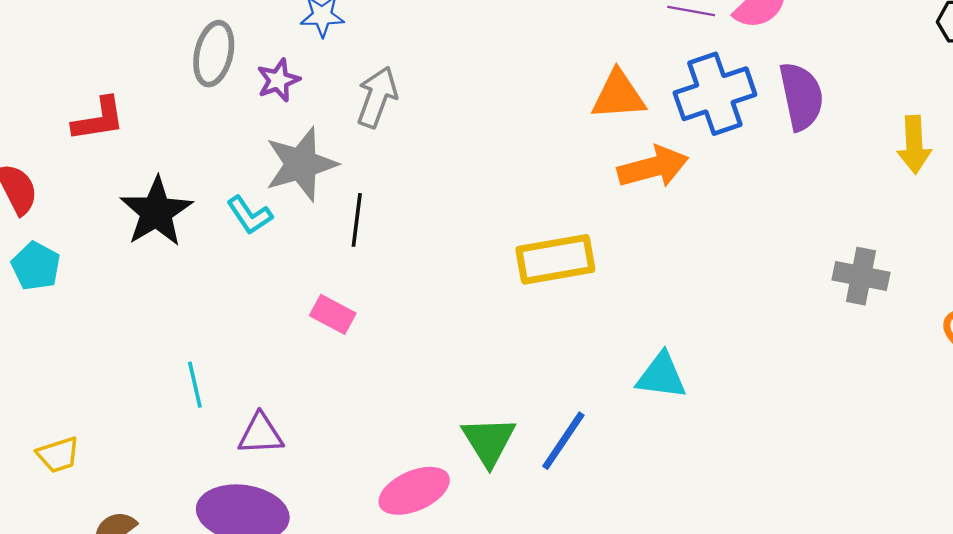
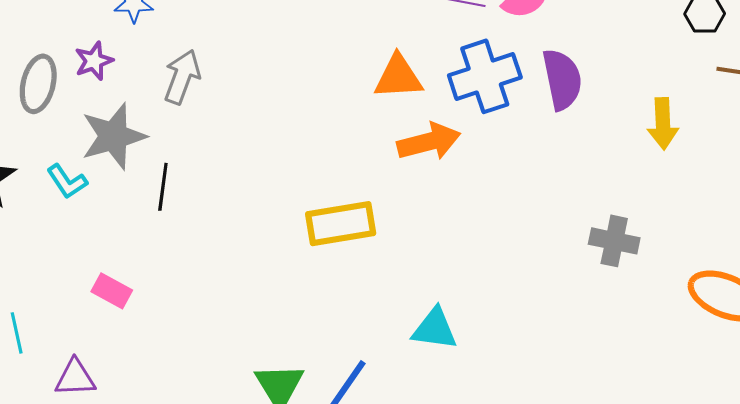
gray ellipse: (214, 54) -> (38, 84), moved
pink rectangle: (333, 314) -> (112, 291), moved

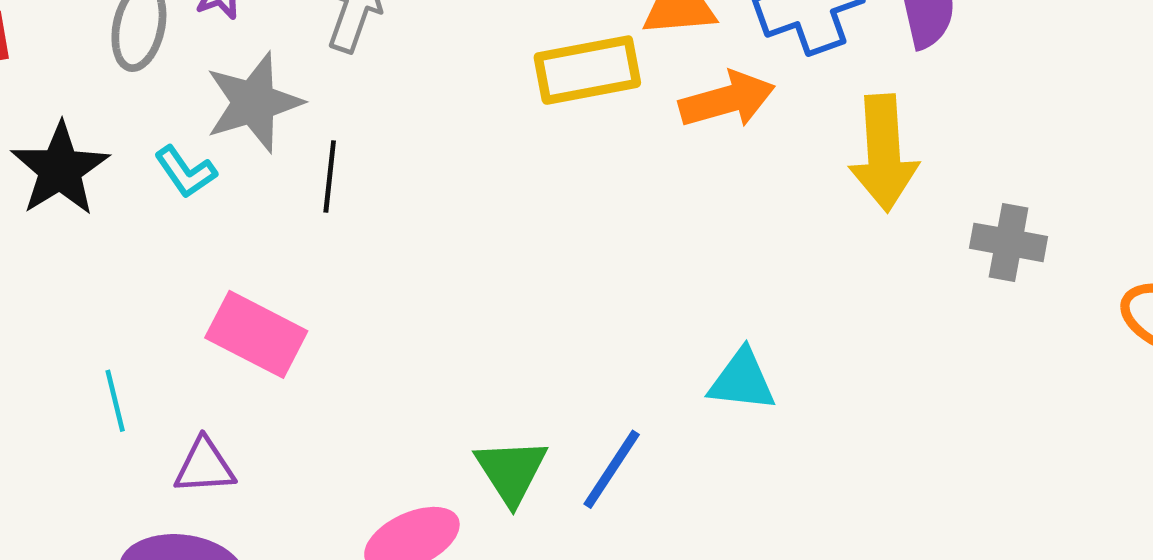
yellow arrow: (663, 124) -> (884, 153), moved, size x1.5
yellow rectangle: (341, 224) -> (587, 70), moved
pink rectangle: (112, 291) -> (256, 334), size x1.6

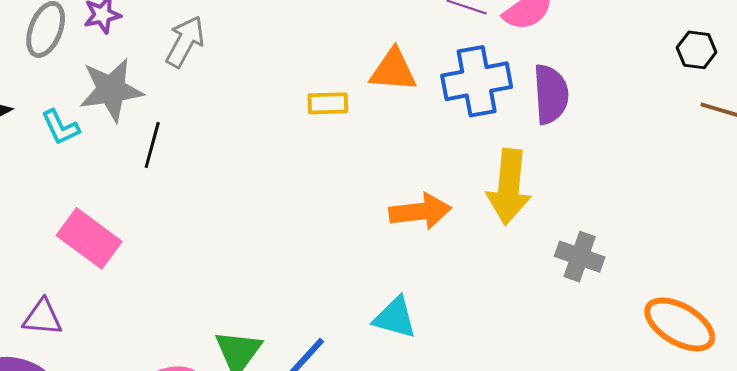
yellow rectangle: (587, 70) -> (328, 103), size x0.6
orange arrow: (727, 100) -> (420, 212), moved

